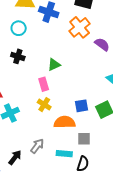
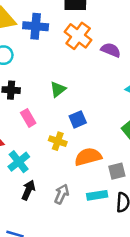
pink rectangle: (44, 84) -> (28, 118), moved
blue square: (82, 106) -> (78, 119), moved
black arrow: (15, 157) -> (28, 190), moved

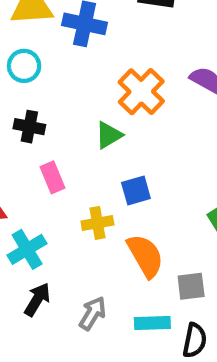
orange cross: (78, 36) -> (141, 92), moved
yellow cross: (58, 141) -> (97, 223), turned -36
orange semicircle: (88, 157) -> (145, 256), turned 68

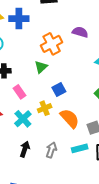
orange cross: (141, 92) -> (52, 44), turned 30
cyan cross: (27, 249) -> (23, 119), moved

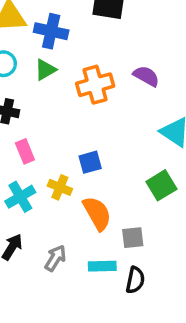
green triangle: (41, 67) -> (45, 70), moved
yellow cross: (45, 108) -> (60, 187), turned 32

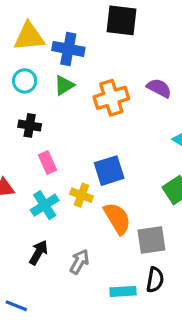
blue square: (90, 162) -> (109, 171), size x1.4
gray square: (133, 238) -> (151, 240), size x1.4
cyan rectangle: (102, 266) -> (123, 291), moved

